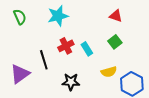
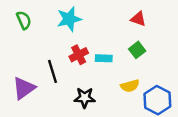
cyan rectangle: (87, 49) -> (104, 58), turned -56

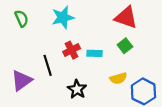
red triangle: (138, 19) -> (126, 17), size x1.6
black star: (85, 98) -> (77, 89), turned 30

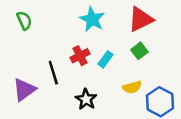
cyan star: (63, 17) -> (92, 19), moved, turned -30
red triangle: (126, 17) -> (141, 19), turned -45
cyan rectangle: (94, 53) -> (105, 59), turned -56

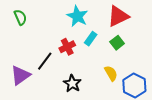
cyan rectangle: (105, 59) -> (91, 39), moved
black line: (53, 73) -> (45, 61), turned 54
yellow semicircle: (132, 87) -> (111, 73), turned -105

